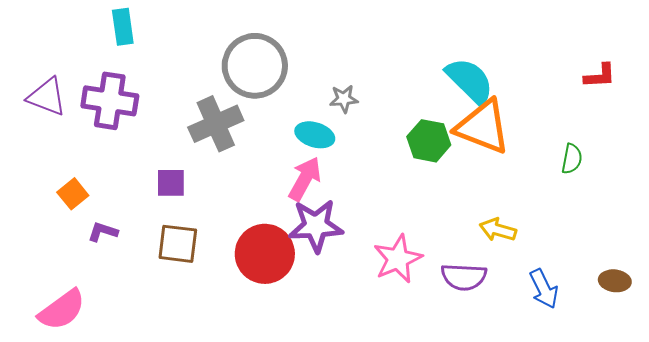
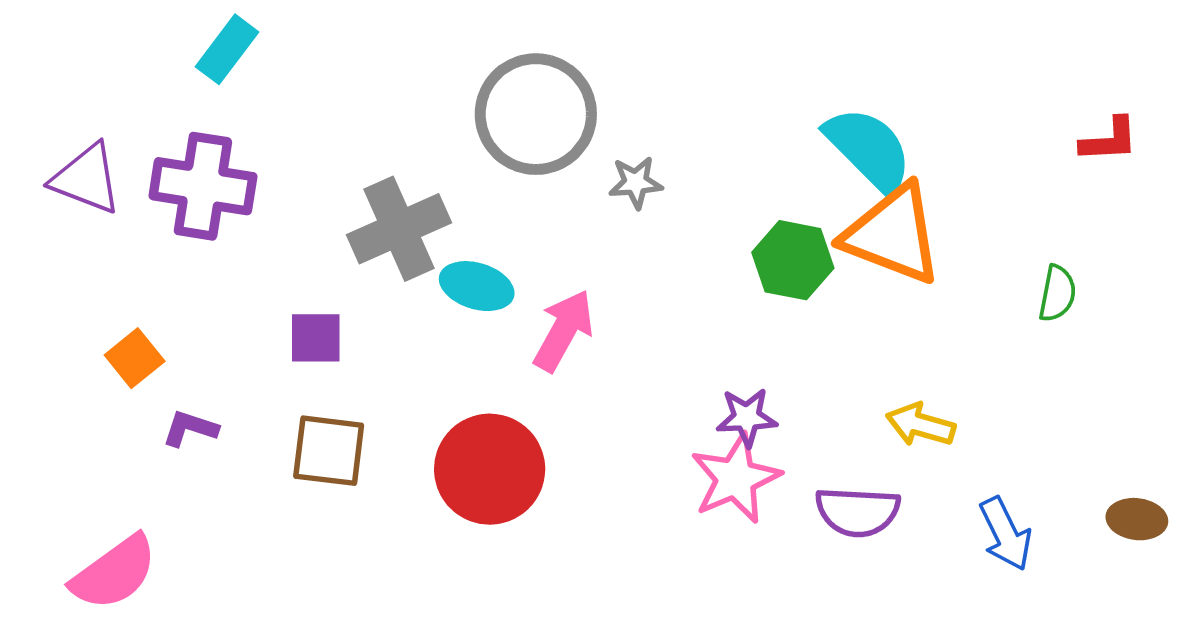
cyan rectangle: (123, 27) -> (227, 49), turned 45
gray circle: (255, 66) -> (536, 114), moved
cyan ellipse: (315, 135) -> (477, 286), moved
purple star: (316, 226) -> (747, 417), moved, size x0.6

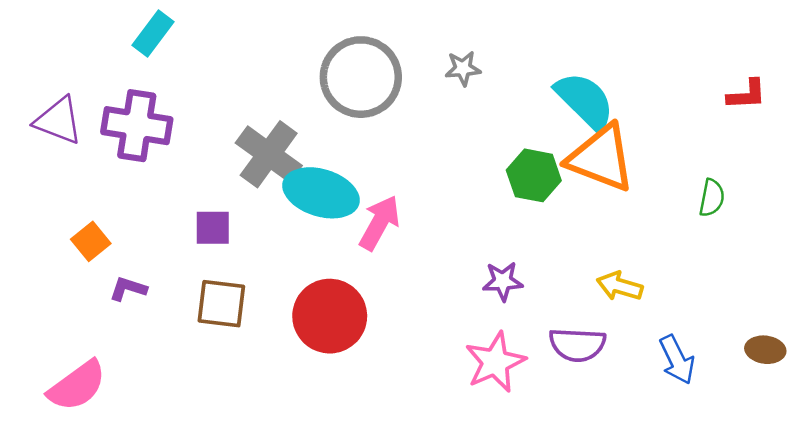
gray star: (636, 182) -> (463, 68), moved
gray cross: (399, 229) -> (269, 154), turned -30
cyan ellipse: (477, 286) -> (321, 193), size x1.5
pink star: (736, 478) -> (495, 362), moved

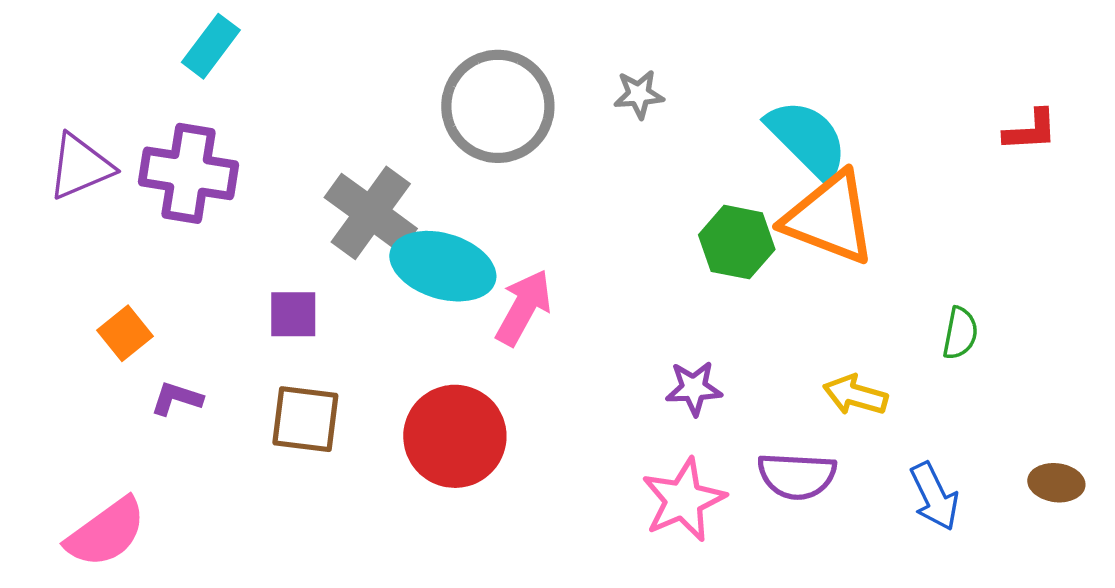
purple triangle: (58, 121) -> (80, 167), turned -44
green semicircle: (712, 198) -> (960, 333), moved

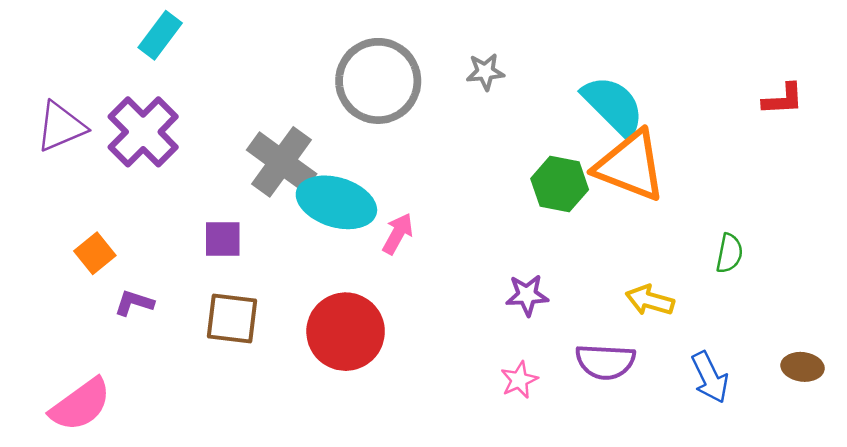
purple cross: (189, 173) -> (143, 132), turned 36
pink arrow: (524, 307) -> (398, 234), size x0.7
pink star: (683, 500) -> (519, 380), size x0.6

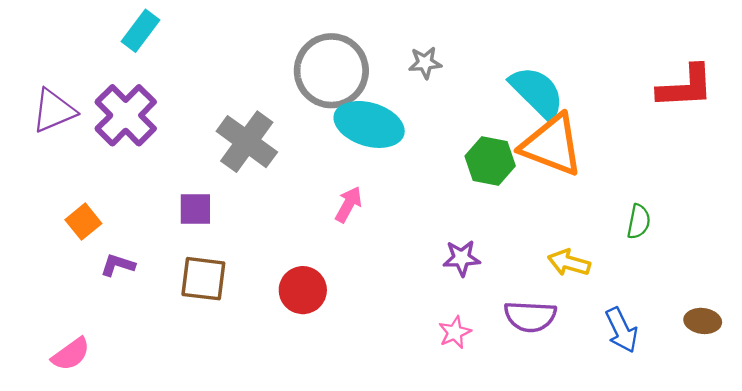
red L-shape: (783, 99) -> (686, 87), size x1.6
cyan ellipse: (336, 202) -> (369, 124), moved
red circle: (346, 332) -> (303, 290), size x0.7
pink semicircle: (81, 405) -> (71, 354), size x0.7

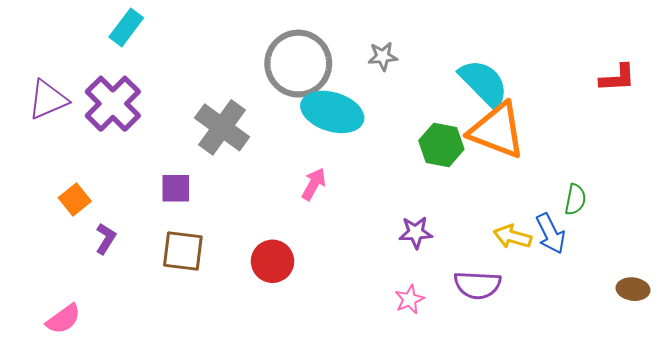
red L-shape: (686, 87) -> (618, 78), size x0.7
purple L-shape: (118, 265) -> (106, 239), turned 104
blue arrow: (622, 330) -> (551, 233), moved

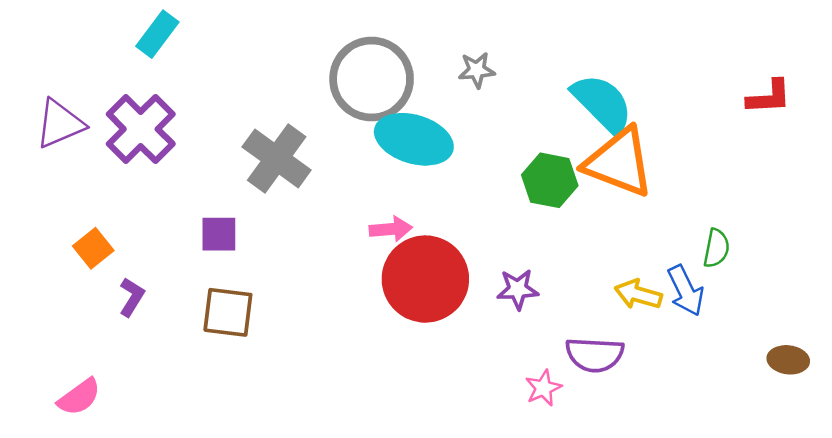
pink arrow: (314, 184) -> (391, 229), turned 56
red circle: (273, 261) -> (425, 279), moved, size x1.6
pink star: (409, 299) -> (543, 388), moved

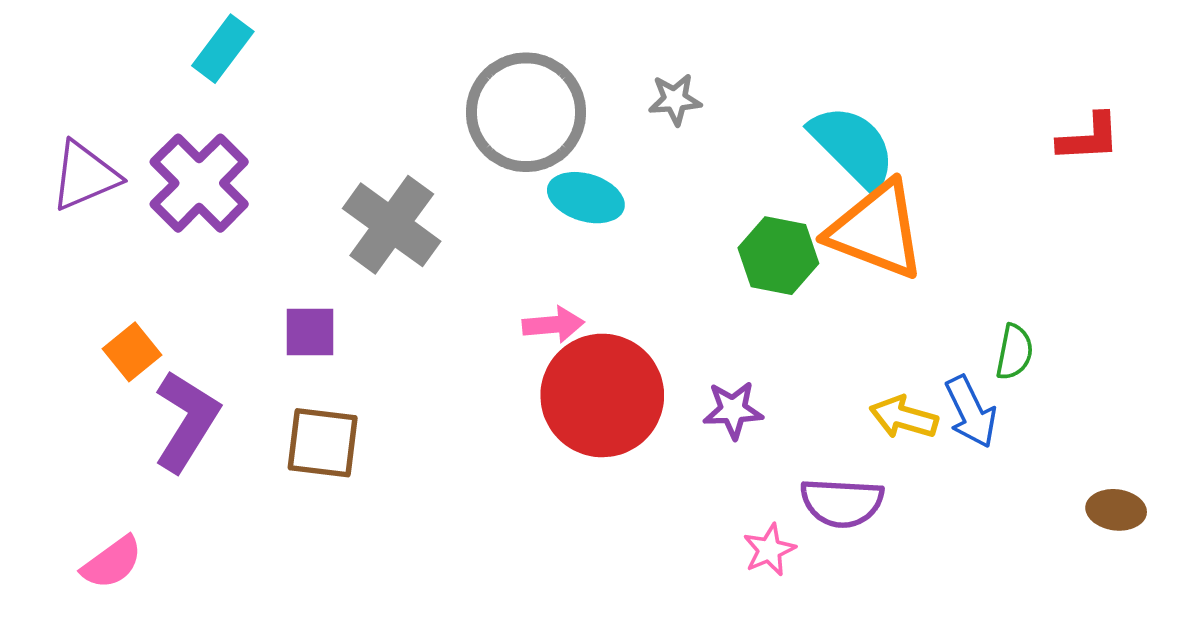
cyan ellipse: (414, 139) -> (586, 198), size x0.7
purple L-shape: (132, 297) -> (186, 421), size x1.8

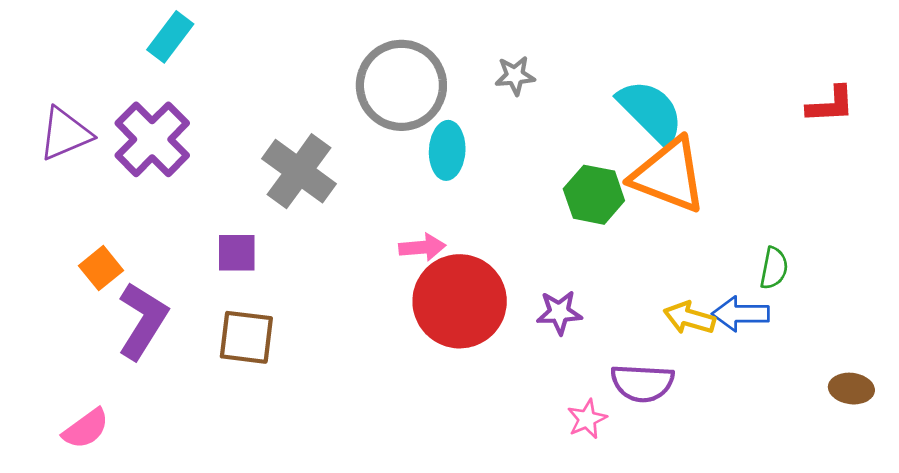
cyan ellipse: (586, 198) -> (447, 150), turned 76
blue arrow: (971, 412) -> (741, 314), turned 116

